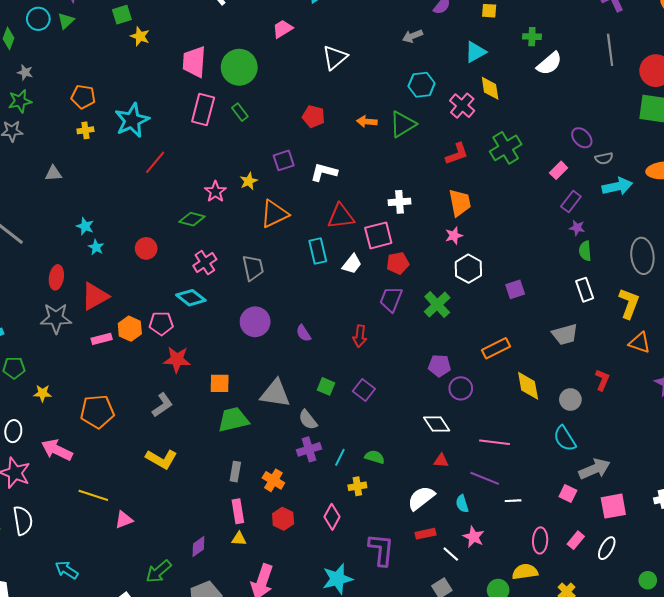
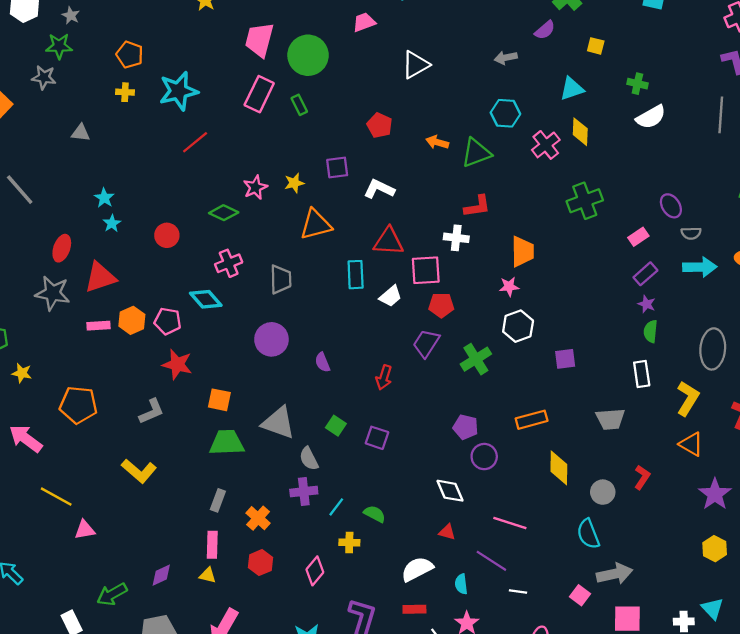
red L-shape: (457, 154) -> (477, 206), moved
purple square: (364, 390) -> (377, 438), turned -30

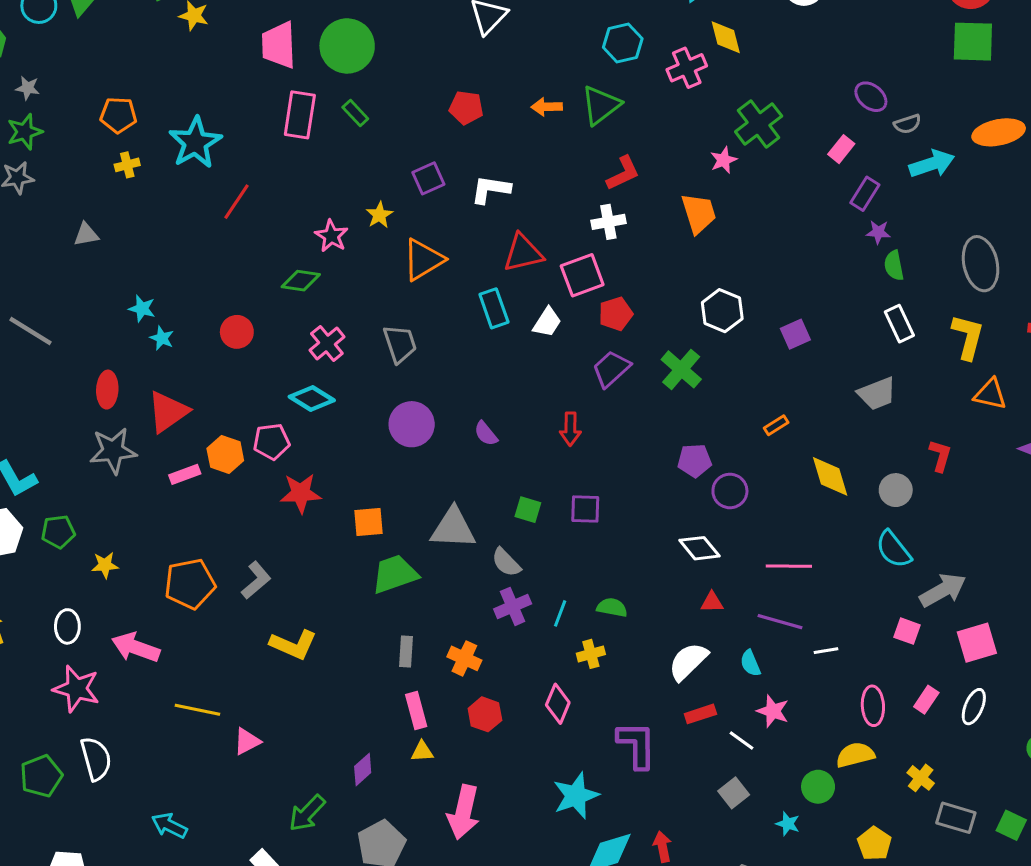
pink cross: (546, 145) -> (687, 68), turned 32
pink star: (509, 286) -> (724, 160), moved
purple trapezoid: (426, 343) -> (611, 369), turned 32
gray L-shape: (152, 411) -> (256, 580), moved
orange rectangle: (532, 420) -> (776, 425), size x0.6

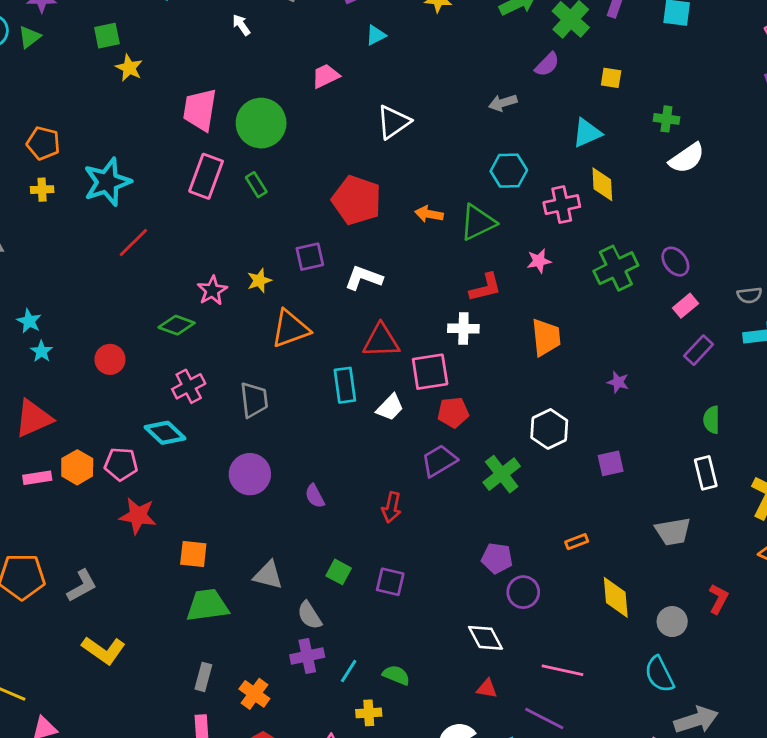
purple ellipse: (871, 97) -> (675, 262), moved
red pentagon: (466, 108) -> (357, 200), size x1.6
pink star: (724, 160) -> (539, 261), moved
purple star: (878, 232) -> (618, 382), moved
gray triangle: (453, 528) -> (268, 575), size x0.7

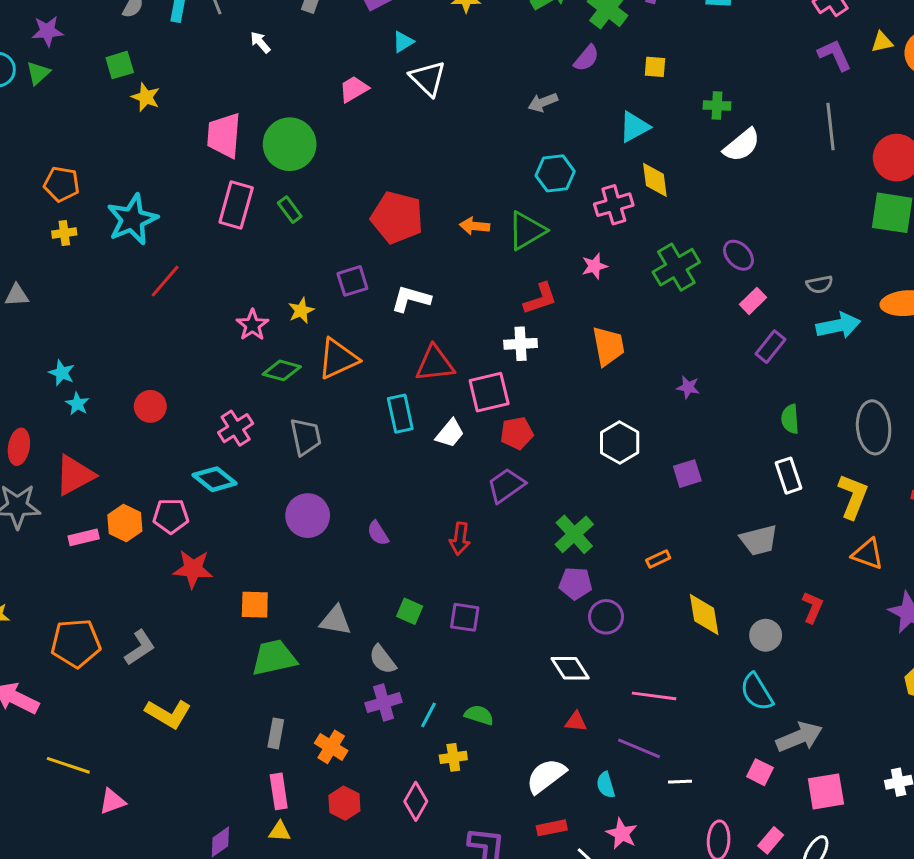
white triangle: (393, 122) -> (428, 78), moved, turned -36
green diamond: (177, 325) -> (282, 370), moved
green cross: (502, 474) -> (574, 534), moved

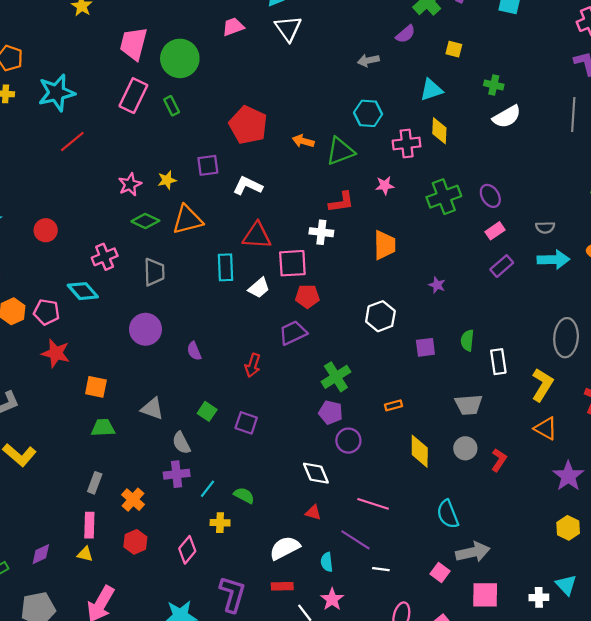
green semicircle: (790, 419) -> (467, 340), moved
gray circle: (766, 635) -> (465, 448), moved
green trapezoid: (274, 658) -> (103, 428), size x0.7

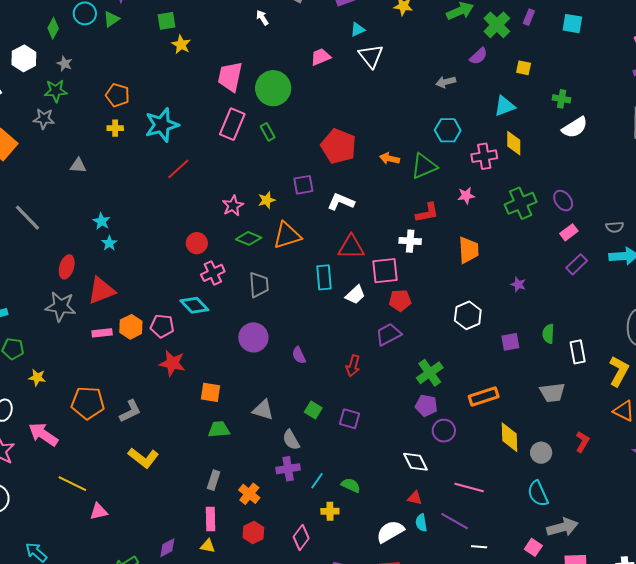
red circle: (46, 230) -> (197, 243), moved
orange rectangle: (393, 405) -> (484, 396), size x1.8
gray circle: (465, 448) -> (541, 453), moved
cyan semicircle: (327, 562) -> (421, 523), moved

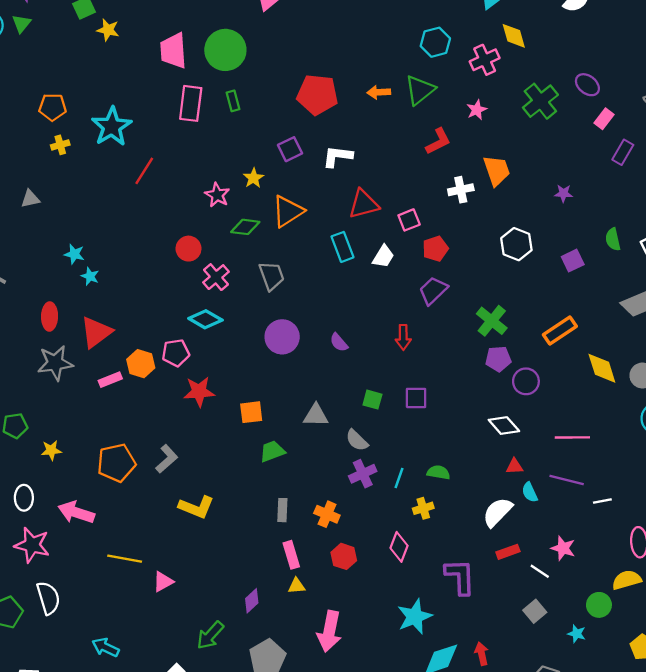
green rectangle: (268, 132) -> (233, 101), turned 30
white cross: (410, 241) -> (461, 190), moved
pink square: (385, 271) -> (409, 220), size x0.7

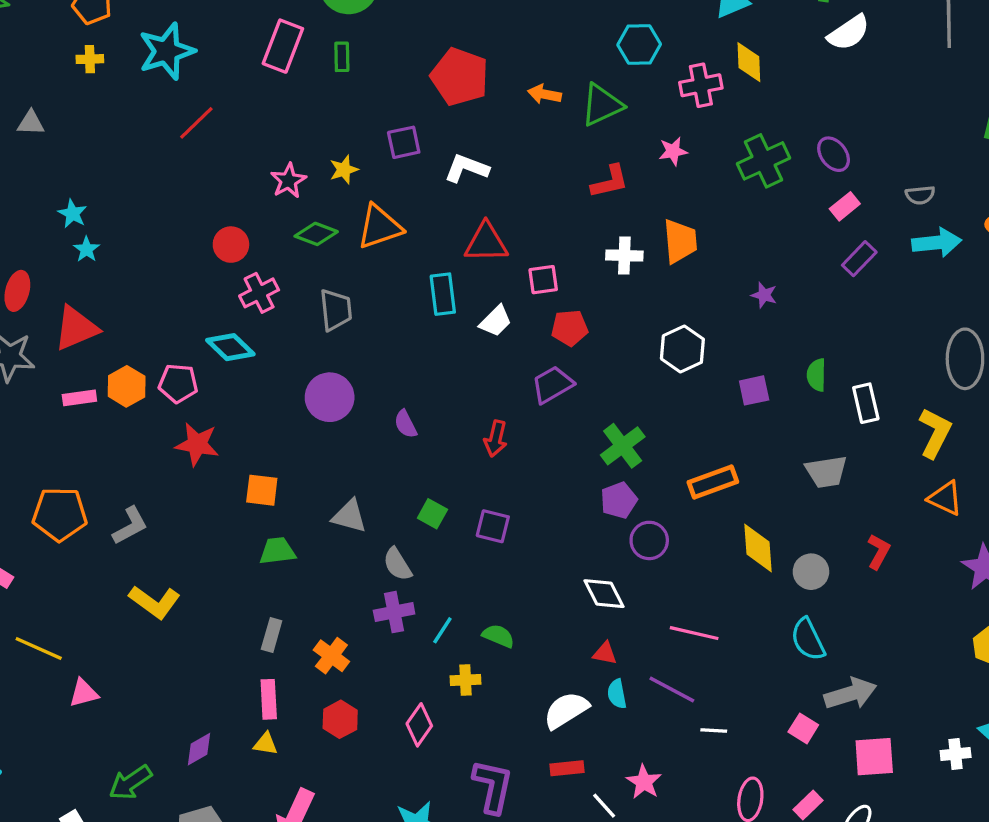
purple pentagon: (498, 359) -> (619, 500), turned -30

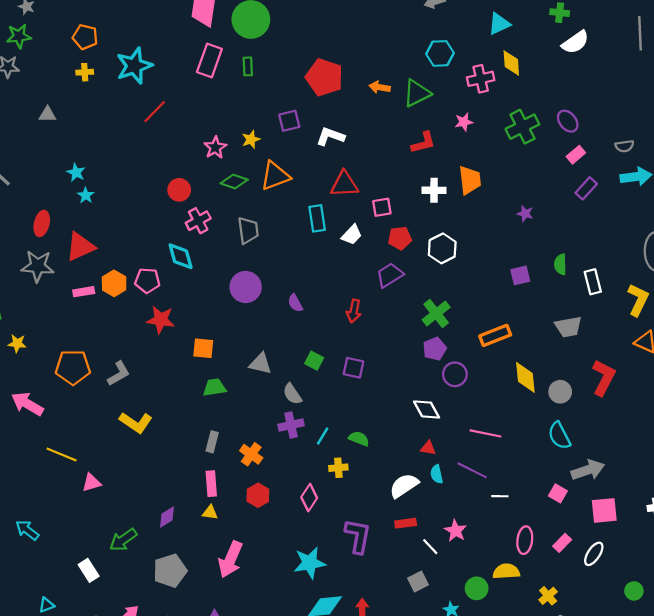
cyan diamond: (230, 347) -> (181, 256), turned 32
white hexagon: (682, 349) -> (442, 248), moved
red L-shape: (879, 552) -> (604, 378), size x1.6

